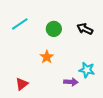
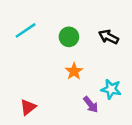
orange star: (47, 57) -> (74, 71), moved
purple arrow: (71, 82) -> (91, 105), turned 48

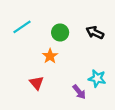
orange star: (74, 71) -> (50, 56), moved
red triangle: (28, 107) -> (37, 83), moved, turned -32

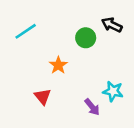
green circle: (60, 32) -> (86, 38), moved
black arrow: (95, 32) -> (112, 25), moved

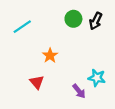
black arrow: (112, 25) -> (96, 21), turned -90
green circle: (86, 38) -> (73, 19), moved

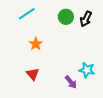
cyan line: (22, 27) -> (27, 14), moved
orange star: (50, 56) -> (36, 44), moved

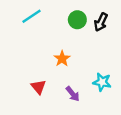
orange star: (36, 44) -> (62, 59), moved
purple arrow: (71, 82) -> (73, 94), moved

